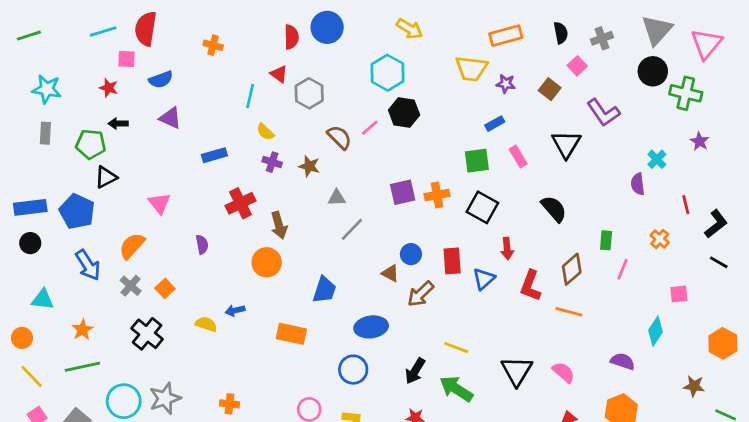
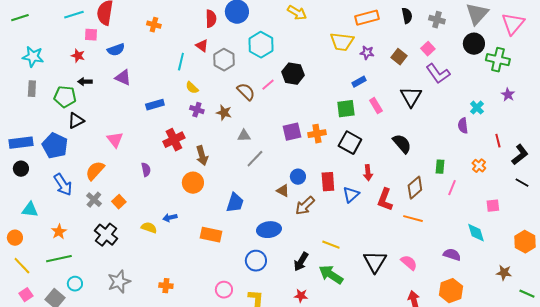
gray cross: (602, 38) -> (437, 20), turned 35
pink square: (577, 66) -> (428, 49), moved
cyan hexagon: (388, 73) -> (261, 45), moved
cyan diamond: (656, 331) -> (476, 233), turned -50
cyan circle: (124, 401) -> (75, 284), moved, size x0.6

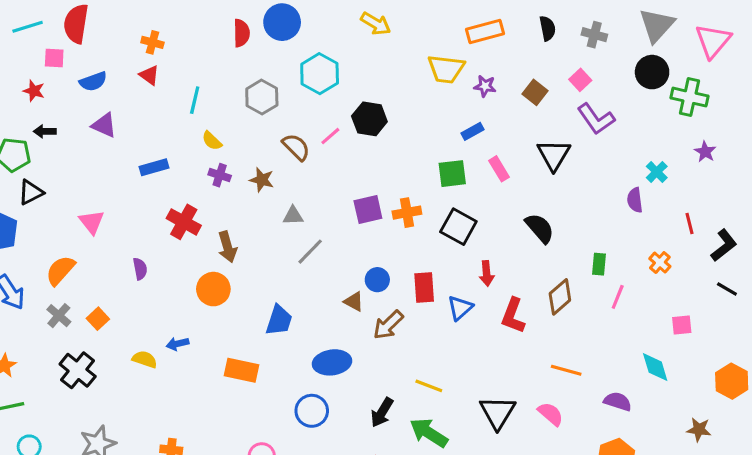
red triangle: (202, 46) -> (149, 75), moved
red cross: (174, 140) -> (184, 222), turned -35
orange line: (413, 219) -> (566, 370), moved

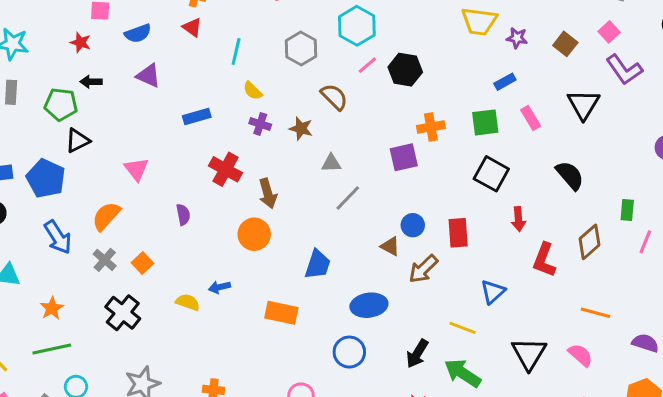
pink line: (330, 136) -> (367, 65), moved
orange cross: (407, 213) -> (431, 127), moved
blue triangle: (460, 308) -> (493, 292), moved

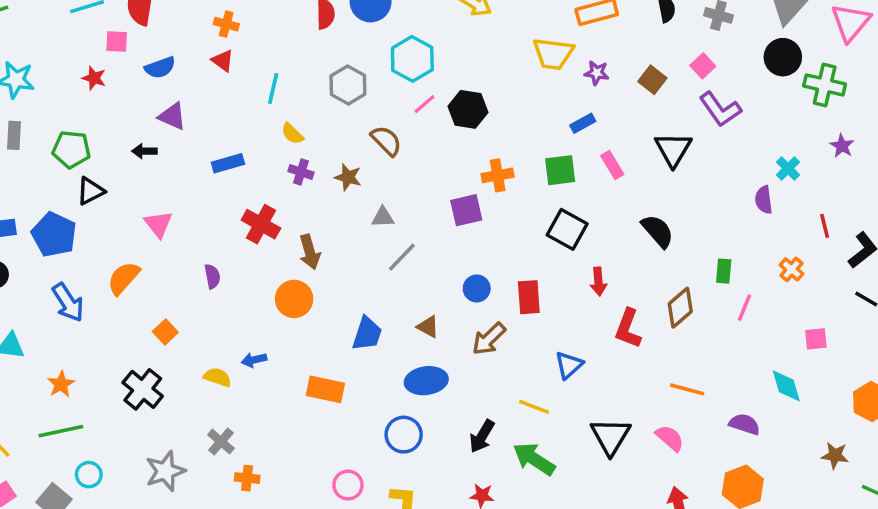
black arrow: (91, 82) -> (144, 151), moved
brown triangle: (390, 246) -> (428, 327), moved
gray cross: (105, 260) -> (221, 442), moved

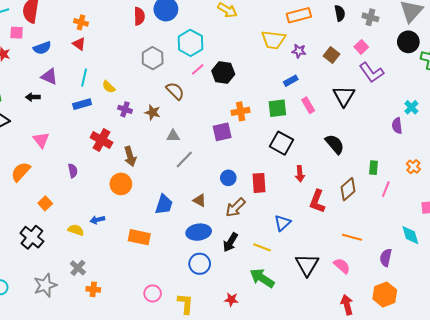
cyan line: (273, 88) -> (84, 78), moved
yellow semicircle: (292, 134) -> (109, 87), moved
purple semicircle: (745, 424) -> (386, 258), turned -96
blue circle: (404, 435) -> (200, 264), moved
black arrow: (482, 436) -> (230, 242), moved

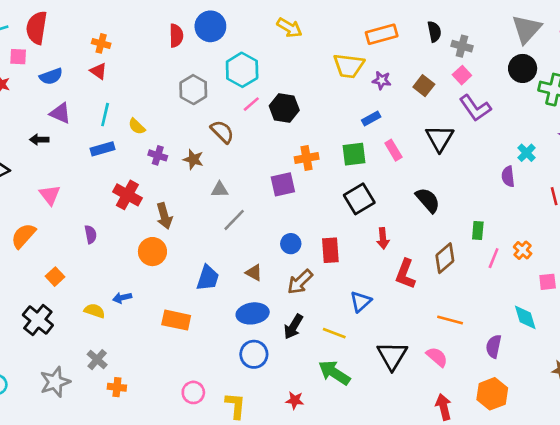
gray cross: (370, 17) -> (462, 46), moved
black square: (281, 143) -> (359, 199), turned 30
orange cross: (413, 167) -> (523, 250), moved

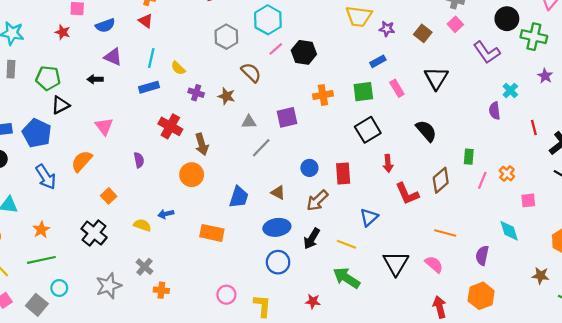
purple L-shape: (475, 108) -> (487, 52), moved
purple square: (283, 184) -> (287, 117), moved
red L-shape: (405, 274) -> (407, 194), turned -45

